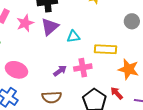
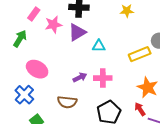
yellow rectangle: (105, 49) -> (140, 54), moved, turned -35
red arrow: (117, 93) -> (140, 109), moved

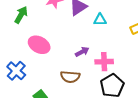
pink cross: (103, 78) -> (104, 62), moved
blue cross: (24, 95) -> (16, 71), moved

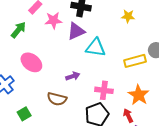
cyan triangle: (100, 20) -> (96, 47), size x1.5
pink cross: (104, 62) -> (104, 90), moved

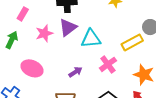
pink star: (53, 20) -> (44, 33), moved
pink cross: (104, 90) -> (108, 64), moved, turned -30

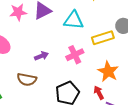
cyan triangle: (91, 39) -> (74, 20), moved

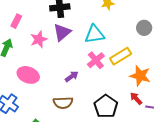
yellow rectangle: (103, 38) -> (121, 56), moved
pink cross: (75, 55) -> (96, 60), moved

